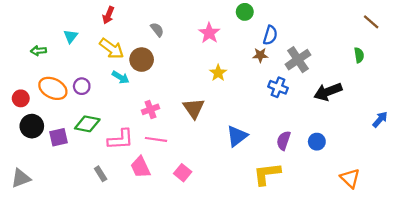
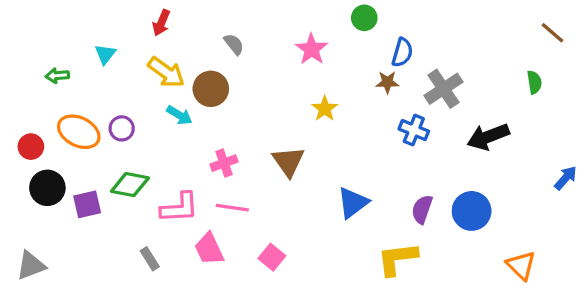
blue circle: (317, 142) -> (472, 211), size x1.5

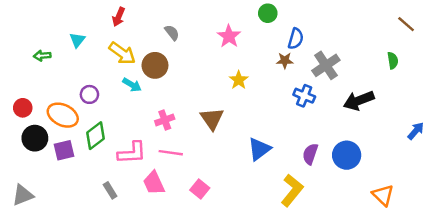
orange ellipse: (79, 132) -> (63, 115), moved
green diamond: (130, 185) -> (96, 136), turned -48
yellow L-shape: (397, 259) -> (292, 190), turned 136

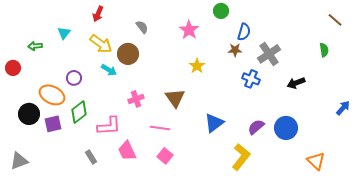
black arrow: (359, 101) -> (296, 83), size x0.7
red circle: (23, 108) -> (13, 68), moved
pink line: (171, 153) -> (160, 128), moved
purple semicircle: (310, 154) -> (256, 127), turned 30

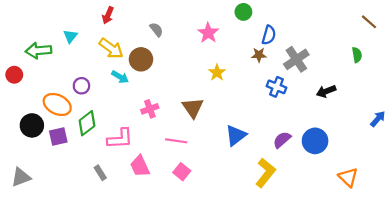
green arrow: (35, 46) -> (38, 51), size x1.6

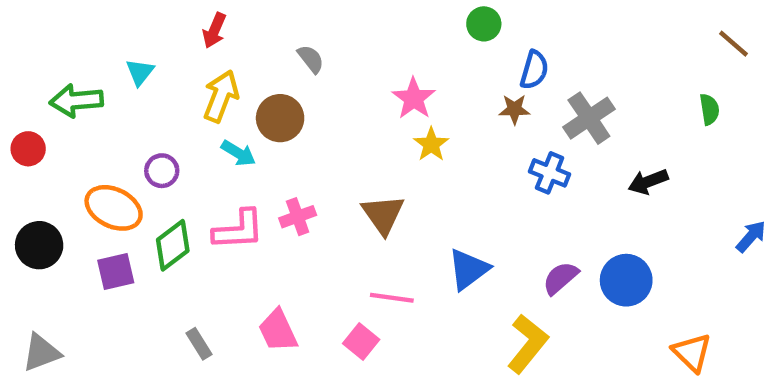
pink star: (208, 33) -> (414, 98), moved
yellow arrow: (111, 48) -> (221, 96), turned -105
black circle: (32, 125) -> (39, 245), moved
pink L-shape: (120, 139) -> (238, 230), moved
pink line: (176, 141) -> (392, 298), moved

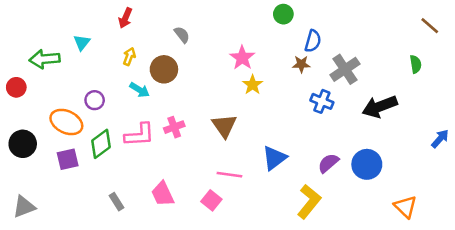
yellow arrow: (221, 96) -> (129, 56), size x0.6
black arrow: (648, 182) -> (380, 107), size x1.5

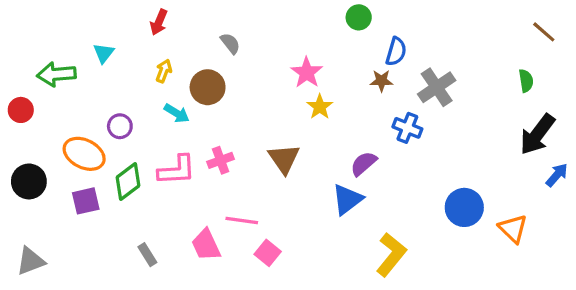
black arrow: (380, 107) -> (537, 134), moved, turned -32
purple semicircle: (328, 163) -> (364, 164), moved
pink line: (229, 175) -> (242, 220), moved
orange triangle: (405, 207) -> (513, 229), moved

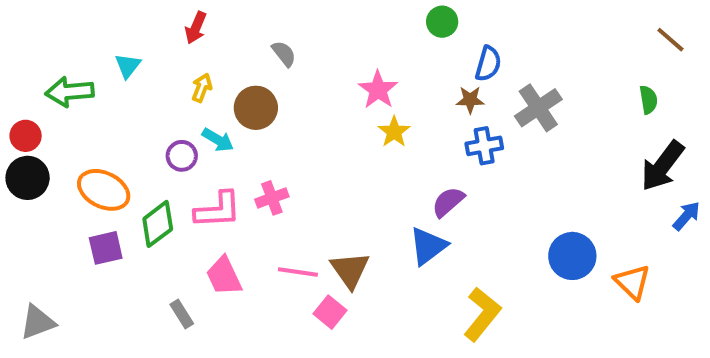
purple circle: (120, 126) -> (182, 156), moved
blue cross: (407, 128) -> (484, 146), moved, turned -32
brown triangle: (284, 159) -> (350, 270), moved
black circle: (29, 181) -> (28, 178), moved
pink trapezoid: (206, 245) -> (224, 276), moved

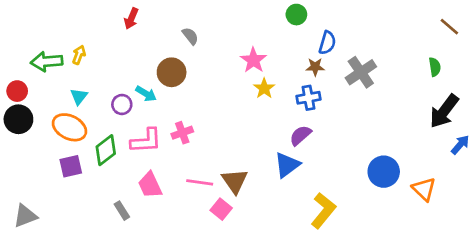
cyan triangle: (128, 66) -> (79, 96), moved
yellow arrow: (202, 88) -> (79, 55), moved
blue cross: (484, 146) -> (308, 98), moved

